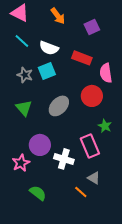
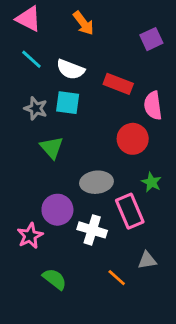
purple square: (92, 27) -> (151, 39), moved
cyan square: (47, 71) -> (68, 103), turned 30
gray ellipse: (59, 106) -> (96, 182), moved, turned 40
green triangle: (24, 108) -> (52, 147), moved
gray triangle: (94, 178) -> (147, 260), moved, turned -40

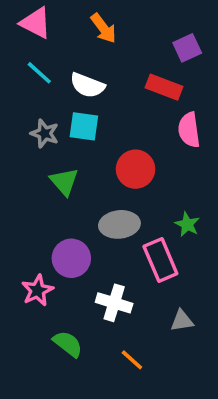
red rectangle: (118, 84) -> (164, 87), moved
red circle: (133, 139) -> (136, 169), moved
white cross: (92, 230) -> (114, 303), moved
orange line: (117, 278) -> (132, 360), moved

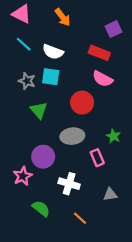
pink semicircle: (189, 130) -> (103, 79), moved, turned -54
pink rectangle: (160, 260) -> (97, 158), size x0.7

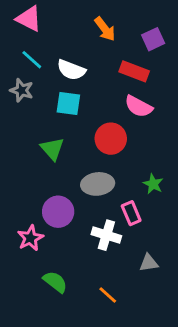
orange arrow: (63, 17) -> (105, 29), moved
gray star: (27, 81) -> (22, 90), moved
white cross: (69, 184) -> (106, 235), moved

